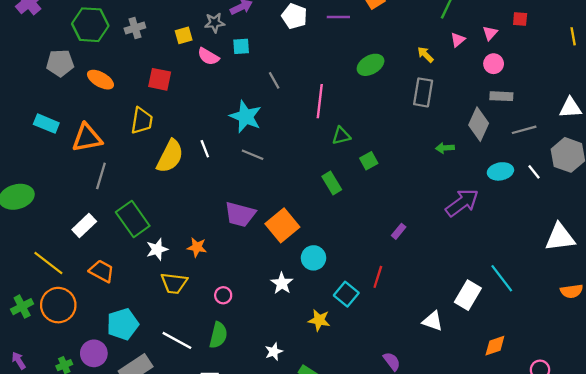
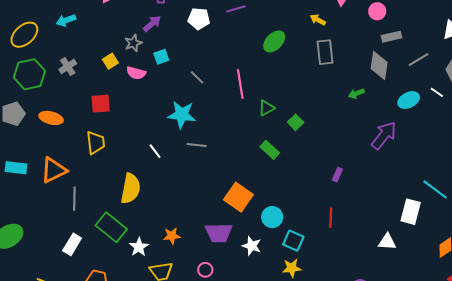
yellow semicircle: (170, 156) -> (131, 189), moved
purple trapezoid: (240, 214) -> (219, 233), moved
cyan square: (346, 294) -> (293, 241), moved

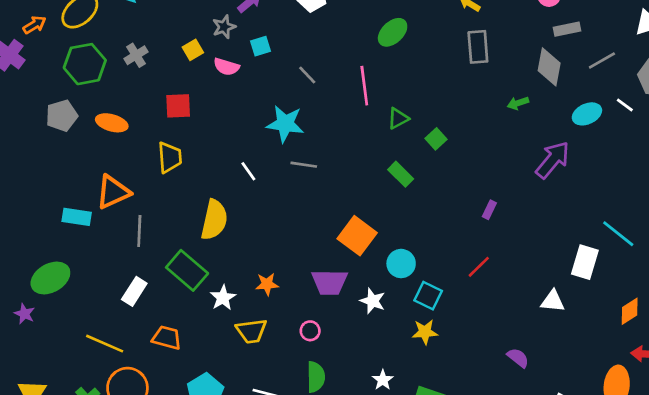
green ellipse: (274, 41) -> (393, 32), moved
cyan rectangle: (16, 168) -> (77, 217), moved
red line: (331, 218) -> (479, 267), turned 42

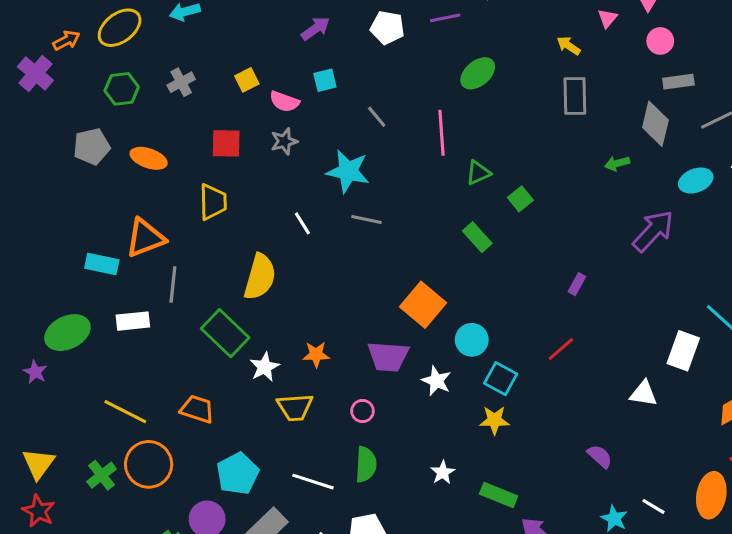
gray star: (224, 27) -> (284, 141), moved
green hexagon: (85, 64) -> (122, 89), size x0.7
white rectangle: (134, 291) -> (133, 321), moved, turned 48

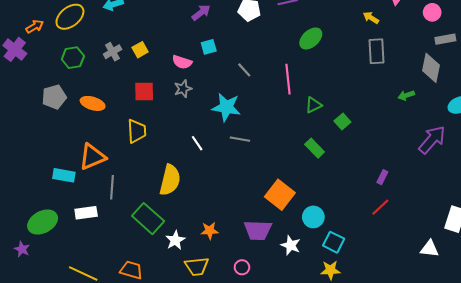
yellow square: (247, 80) -> (140, 50), moved
red line: (561, 349) -> (380, 207), moved

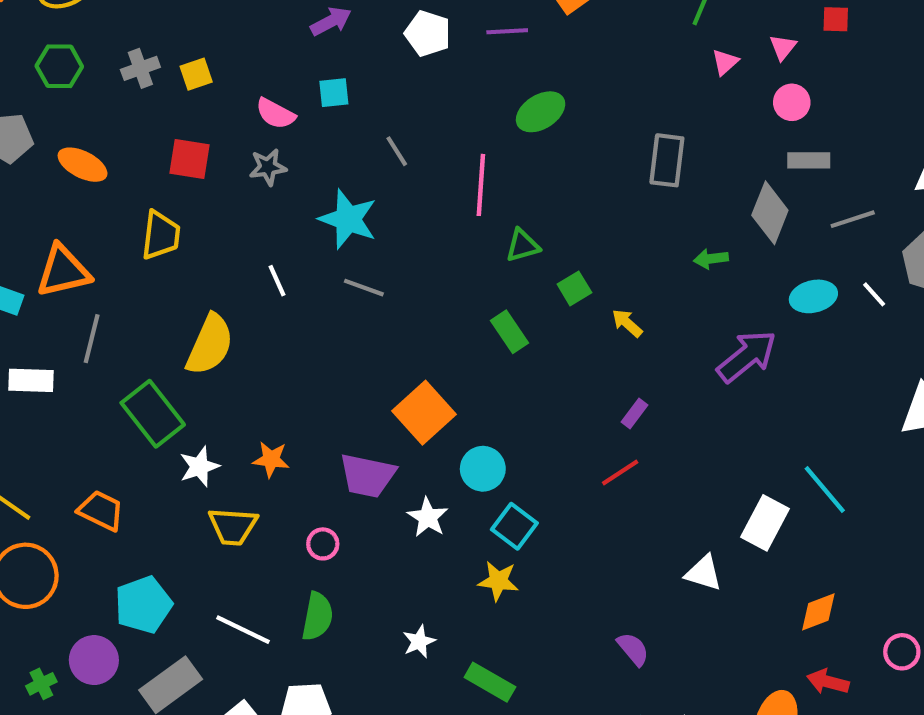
yellow arrow: (371, 18) -> (627, 323), moved

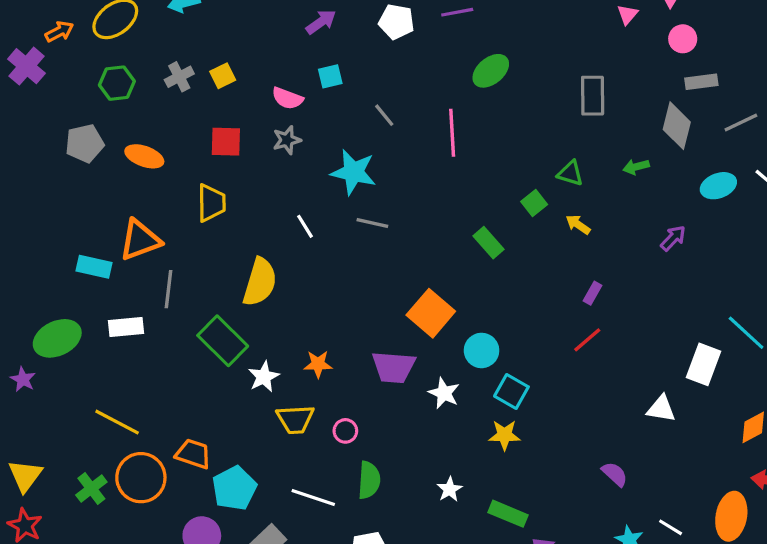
green triangle: (523, 246) -> (570, 173), moved, turned 40
purple arrow: (747, 356) -> (673, 238), size x0.6
orange trapezoid: (101, 511) -> (193, 454), moved
pink circle: (323, 544) -> (345, 431), moved

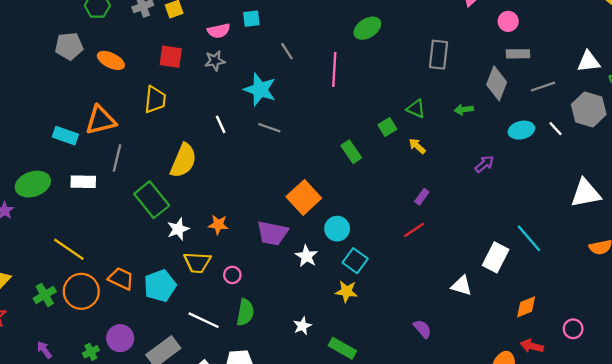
pink semicircle: (287, 98) -> (219, 31), turned -40
cyan pentagon: (234, 488) -> (160, 286), moved

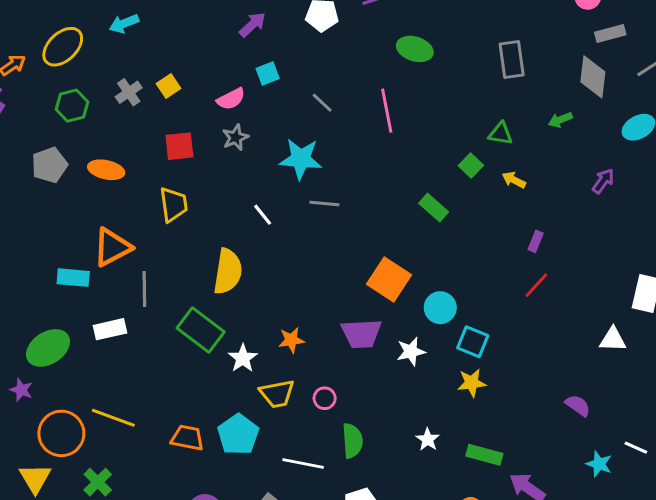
green ellipse: (367, 28) -> (415, 49), turned 64
white star: (306, 256) -> (411, 352), turned -30
orange circle: (81, 291) -> (61, 433), moved

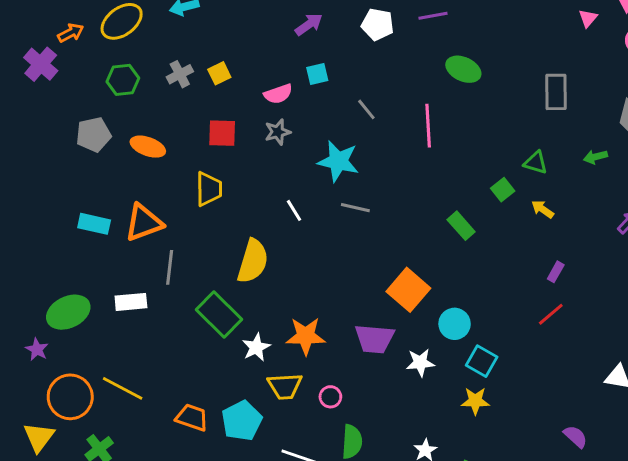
cyan rectangle: (73, 278) -> (94, 224), moved
orange star: (291, 340) -> (306, 336), size x1.5

